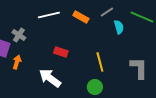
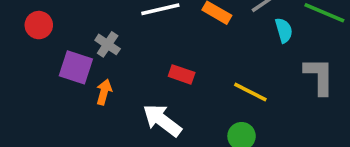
yellow line: (100, 62) -> (250, 92), turned -48
gray L-shape: (139, 68) -> (319, 76), moved

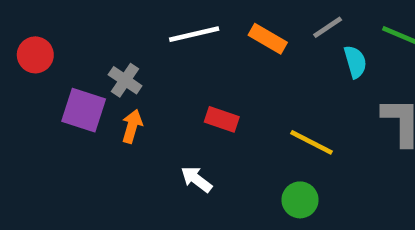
orange arrow: (104, 92) -> (132, 126), moved
white arrow: (162, 120) -> (196, 179), size x0.6

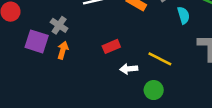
red rectangle: (222, 119) -> (111, 46), turned -42
white arrow: (196, 179) -> (129, 69), moved, turned -42

